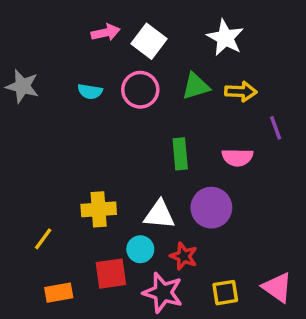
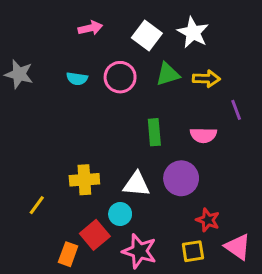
white square: (149, 41) -> (147, 35), moved
red star: (184, 256) -> (208, 220), moved
red square: (111, 274) -> (95, 235), turned -32
orange rectangle: (59, 293) -> (68, 254), moved, turned -60

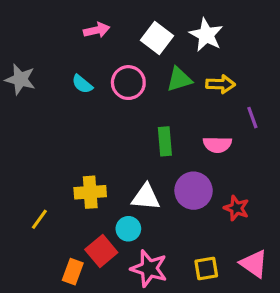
cyan semicircle: (77, 79) -> (82, 84), turned 30
red star: (208, 220) -> (236, 208), moved

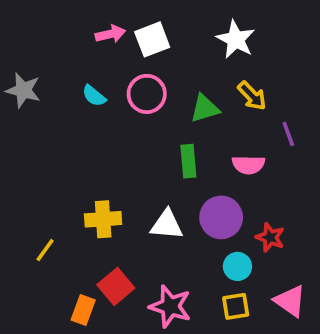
white square: (157, 38) -> (152, 39), moved, turned 32
green triangle: (179, 79) -> (205, 108), moved
yellow arrow: (221, 84) -> (252, 96), turned 44
cyan circle: (128, 229) -> (237, 266), moved

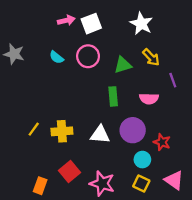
yellow line: (45, 250) -> (34, 129), moved
yellow square: (236, 306) -> (141, 183), turned 35
orange rectangle: (83, 310) -> (40, 186), moved

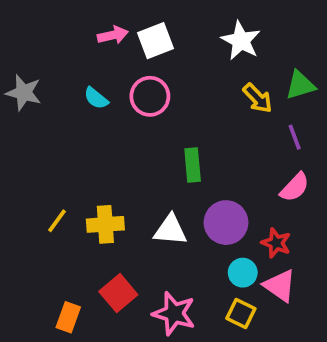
green triangle: (123, 65) -> (300, 85), moved
pink semicircle: (149, 99) -> (295, 187), moved, turned -48
pink triangle: (174, 180) -> (280, 286), moved

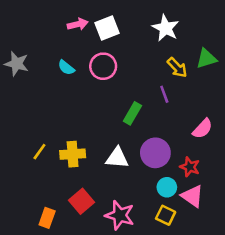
purple line: (295, 137) -> (164, 94), moved
green rectangle: (193, 165) -> (132, 113), turned 35

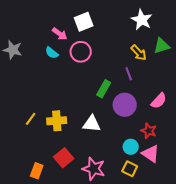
pink arrow: (78, 24) -> (60, 34), moved, turned 49
white star: (166, 28) -> (142, 20), moved
purple circle: (155, 153) -> (125, 105), moved

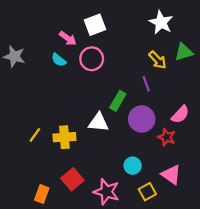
white triangle: (92, 124) -> (98, 122), moved
red star: (149, 131) -> (167, 137), moved
cyan circle: (131, 147) -> (133, 166), moved
yellow square: (130, 169) -> (147, 192), turned 35

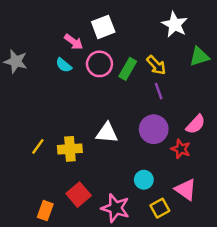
yellow arrow: (158, 60) -> (156, 65), moved
green rectangle: (118, 101) -> (128, 69), moved

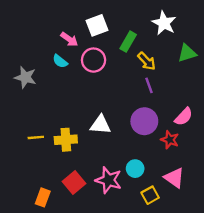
gray star: (16, 61) -> (25, 77), moved
green rectangle: (128, 69) -> (128, 42), moved
yellow line: (38, 146) -> (36, 137), turned 49
pink star: (115, 208) -> (109, 180), moved

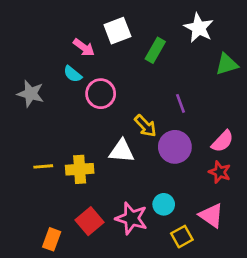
pink circle: (94, 60) -> (101, 94), moved
yellow arrow: (147, 61) -> (145, 126), moved
red star: (170, 140) -> (220, 172), moved

